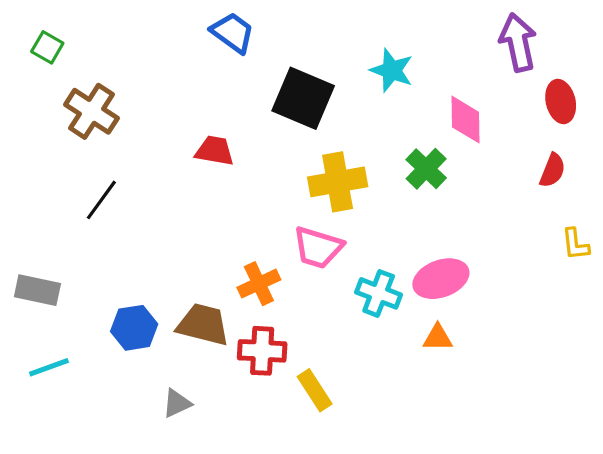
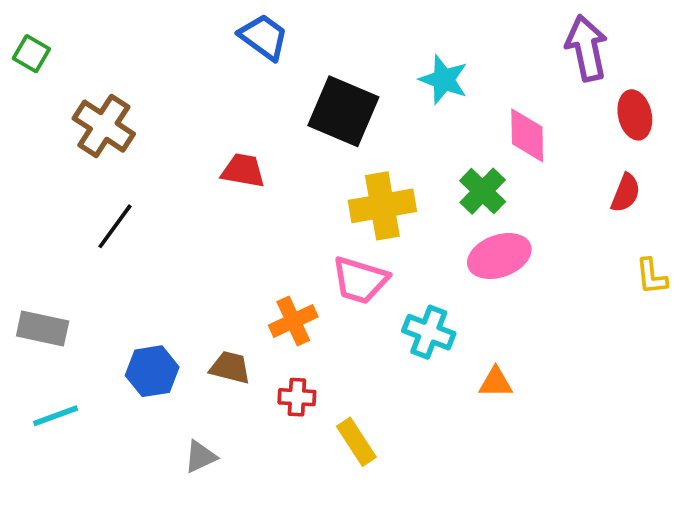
green square: (47, 47) -> (31, 54), moved
pink ellipse: (441, 279) -> (499, 256), moved
brown trapezoid: (203, 325) -> (230, 367), size x0.7
red cross: (262, 351) -> (297, 397), size x0.7

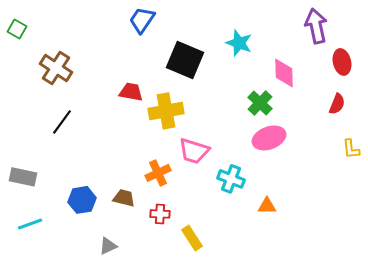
blue trapezoid: (264, 37) -> (142, 20), turned -92
yellow cross: (382, 206) -> (166, 111), moved

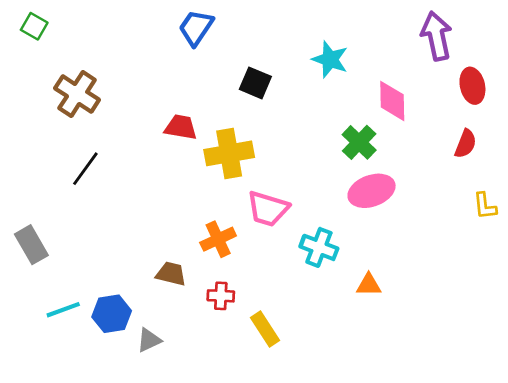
green square: (17, 29) -> (34, 26), moved
black square: (185, 60) -> (255, 83), size x0.6
gray rectangle: (23, 177) -> (31, 245), turned 48
blue hexagon: (82, 200) -> (112, 314), moved
cyan line: (30, 224) -> (63, 310), moved

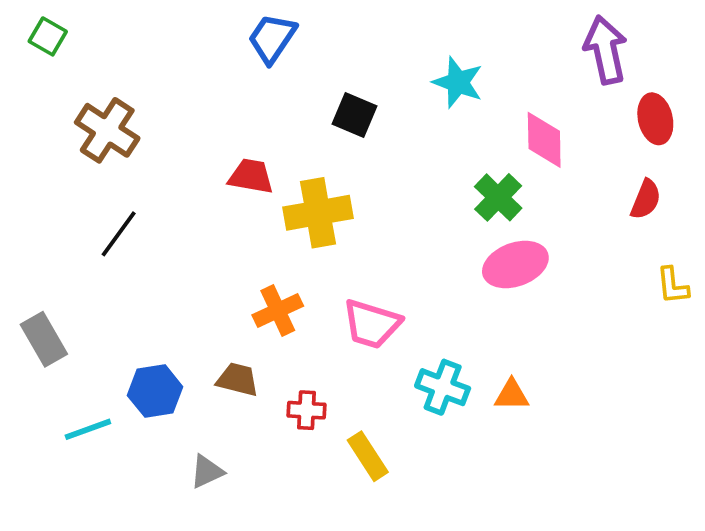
pink trapezoid: (268, 209) -> (372, 324), moved
orange cross: (218, 239) -> (278, 311), moved
cyan cross: (319, 247) -> (443, 387), moved
blue hexagon: (112, 314) -> (155, 391), moved

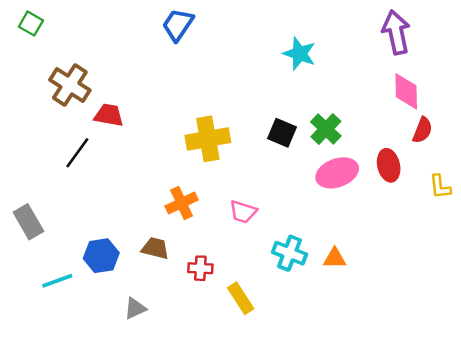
black square: (354, 115) -> (282, 133), moved
red ellipse: (655, 119) -> (389, 165), moved
pink diamond: (544, 140) -> (406, 91), moved
red trapezoid: (251, 176) -> (109, 115), moved
pink trapezoid: (372, 324) -> (243, 212), size x0.7

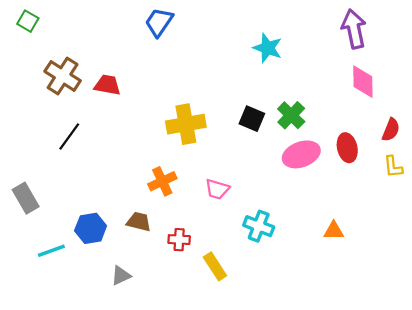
red trapezoid: (109, 115) -> (107, 85), moved
red semicircle: (422, 130) -> (391, 130), moved
orange triangle: (335, 258) -> (334, 231), moved

